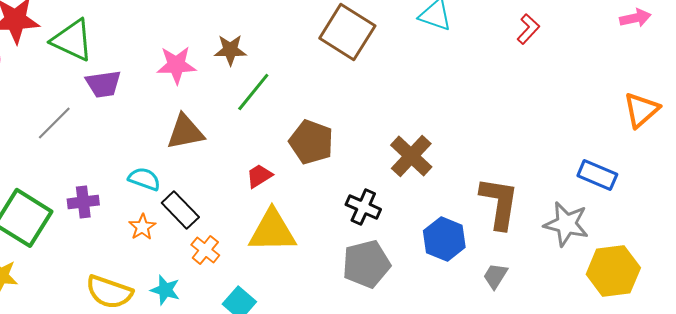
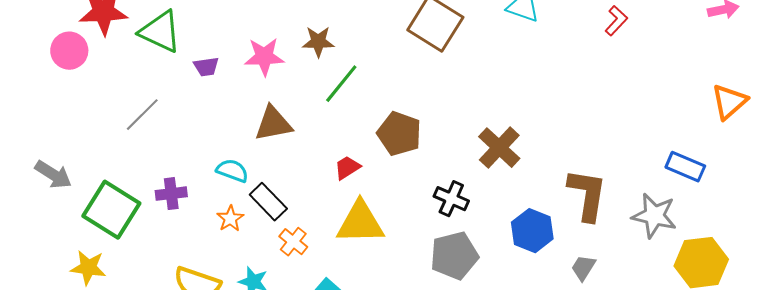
purple trapezoid: (103, 84) -> (206, 67), moved, size x0.7

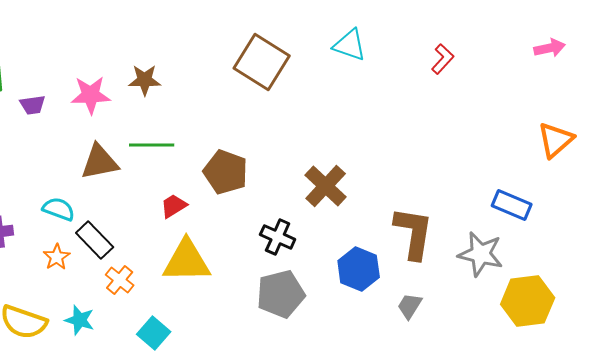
green line: (341, 84) -> (152, 145), moved, turned 51

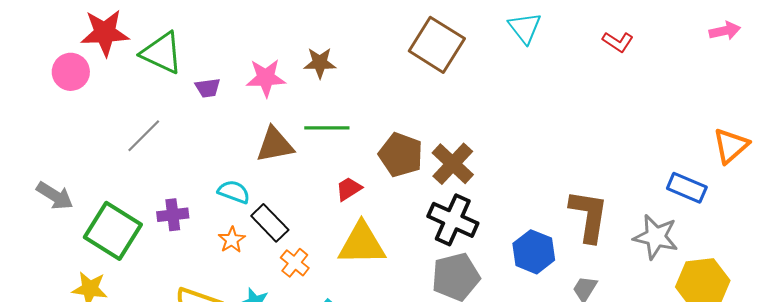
cyan triangle: (350, 45) -> (525, 28), turned 33
red L-shape: (443, 59) -> (618, 42), turned 80
orange triangle: (556, 140) -> (731, 146), moved
brown cross: (326, 186) -> (453, 164), moved
black cross: (278, 237) -> (453, 220), size x1.4

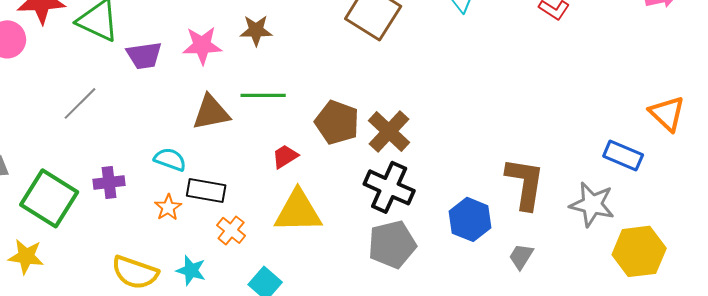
purple trapezoid: (208, 88) -> (144, 55), size x1.4
orange triangle: (731, 146) -> (667, 113), turned -36
black rectangle: (270, 223) -> (206, 190), turned -36

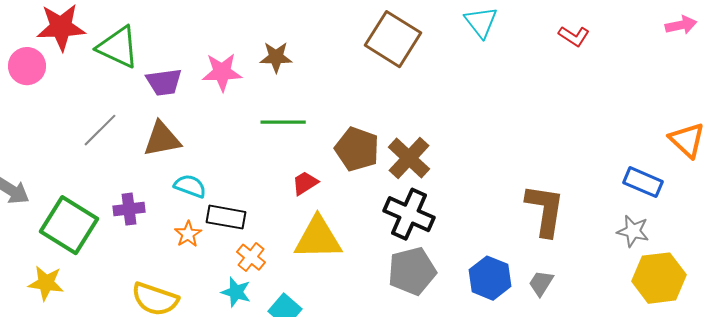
brown triangle: (211, 112) -> (162, 139), moved
gray star: (592, 204) -> (633, 231), moved, size x0.7
blue hexagon: (470, 219) -> (490, 278), moved
cyan star: (191, 270) -> (236, 292), moved

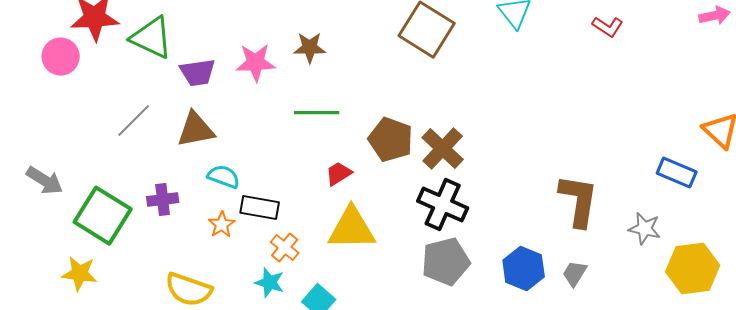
gray star: (633, 231) -> (645, 229), moved

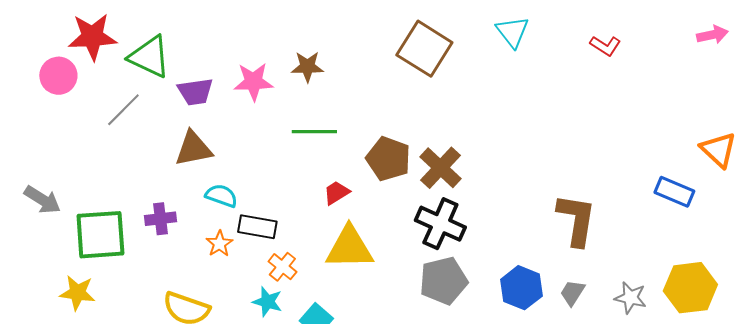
gray line: (134, 121) -> (123, 110), moved
green square: (103, 216) -> (100, 235), turned -36
gray star: (645, 229) -> (630, 298), moved

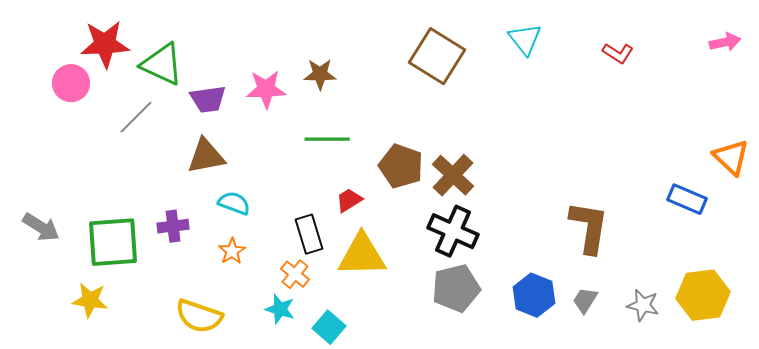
gray arrow: (42, 200) -> (41, 227), moved
black rectangle: (257, 227) -> (309, 234), moved, turned 63

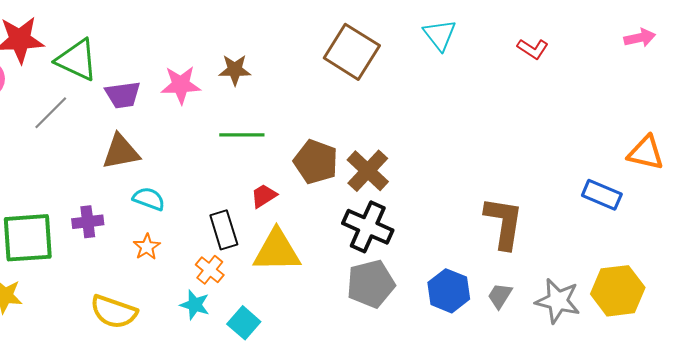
orange triangle: (731, 157) -> (646, 153), turned -30
gray star: (643, 305) -> (558, 301), size x1.4

